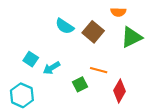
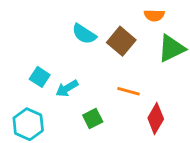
green square: (80, 84) -> (93, 118), moved

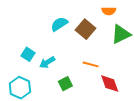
cyan semicircle: (84, 34) -> (59, 24), turned 114
red diamond: (156, 118) -> (110, 84), turned -50

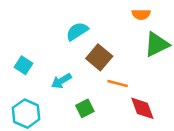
brown square: (86, 29) -> (99, 57), moved
cyan square: (28, 54) -> (23, 65), moved

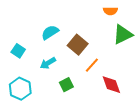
cyan semicircle: (77, 31) -> (50, 32), moved
orange line: (118, 84) -> (92, 65), turned -63

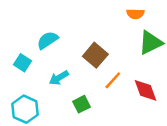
cyan semicircle: (50, 32) -> (48, 40), moved
red diamond: (111, 85) -> (145, 90), moved

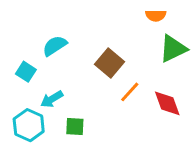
cyan arrow: (59, 78) -> (52, 99), moved
green square: (81, 104) -> (75, 127), moved, turned 30

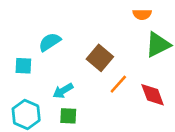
cyan square: (26, 72) -> (23, 66), turned -30
cyan arrow: (52, 99) -> (63, 91), moved

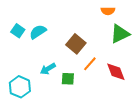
cyan square: (23, 66) -> (18, 31), moved, turned 32
green square: (68, 116) -> (68, 79), moved

